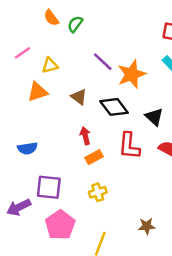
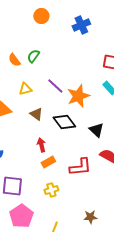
orange semicircle: (51, 18) -> (14, 60), moved
yellow triangle: (50, 65) -> (25, 89), moved
red L-shape: (129, 146) -> (80, 167), moved, turned -100

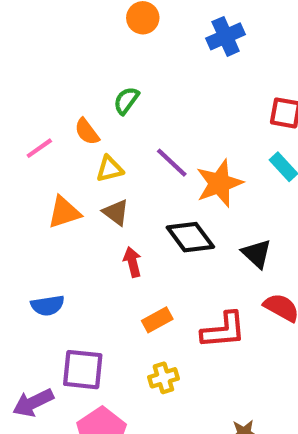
orange semicircle: (14, 60) -> (87, 132), moved
brown triangle: (36, 114) -> (116, 212), moved
red arrow: (41, 145) -> (132, 262), moved

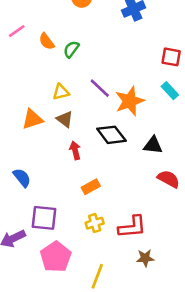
orange semicircle: (87, 132) -> (47, 41), moved
pink line: (39, 148) -> (17, 31), moved
black triangle: (257, 254) -> (153, 145), turned -36
blue semicircle: (48, 305) -> (22, 178), turned -120
red L-shape: (223, 330) -> (132, 227), moved

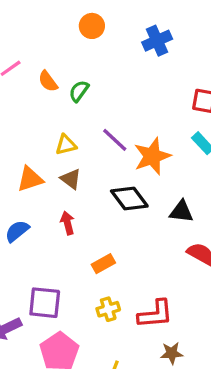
red arrow: (75, 150) -> (67, 223), moved
blue semicircle: (22, 178) -> (17, 231), moved, turned -90

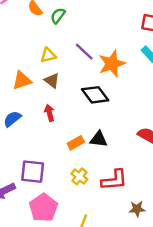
black triangle: (181, 212) -> (99, 139), moved
yellow cross: (108, 309) -> (79, 176), turned -35
brown star: (172, 353) -> (137, 209), moved

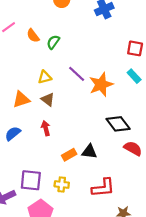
black diamond: (95, 95) -> (118, 124), moved
yellow cross: (79, 176) -> (62, 185), moved, turned -32

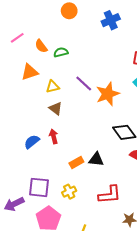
green semicircle: (53, 42) -> (61, 52), turned 40
orange triangle: (21, 99) -> (30, 72), moved
blue semicircle: (13, 133) -> (32, 142), moved
yellow cross: (62, 185) -> (69, 192), turned -32

